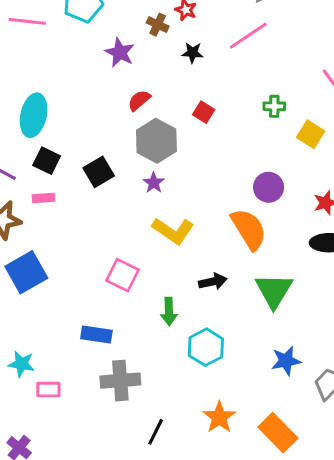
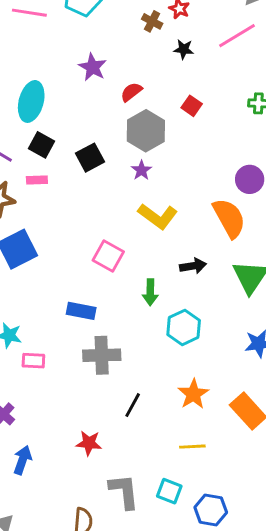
purple star: (120, 52) -> (93, 67), moved

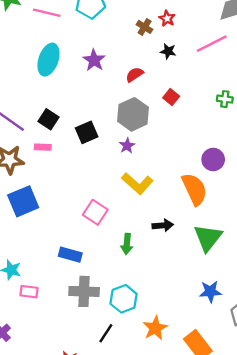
red semicircle: (131, 92) -> (134, 75), moved
cyan ellipse: (31, 101) -> (48, 60), moved
cyan hexagon: (184, 327) -> (124, 299), moved

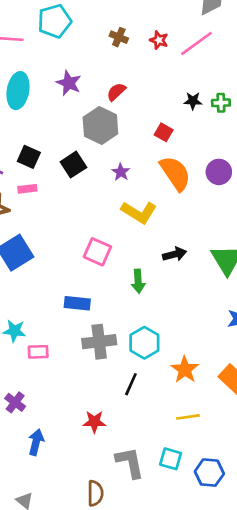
red star: (167, 18) -> (159, 40), moved
black star: (168, 51) -> (193, 101), moved
red square: (171, 97) -> (164, 132), moved
gray hexagon: (133, 114) -> (100, 125), moved
orange semicircle: (194, 189) -> (175, 173), moved

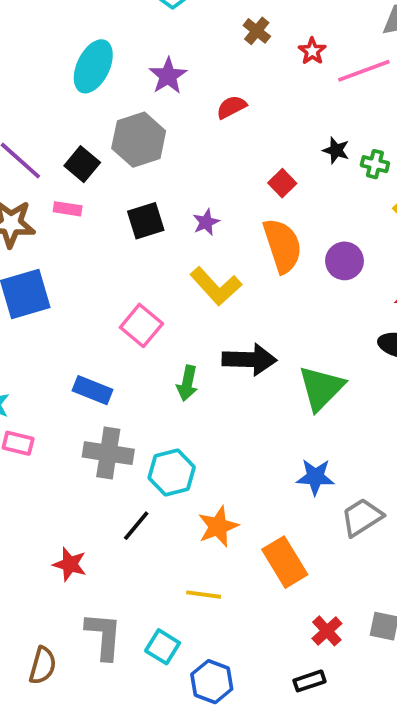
gray hexagon: (100, 125) -> (139, 140), moved
black square: (73, 165) -> (146, 221), moved
black arrow: (175, 254) -> (249, 360), size x1.5

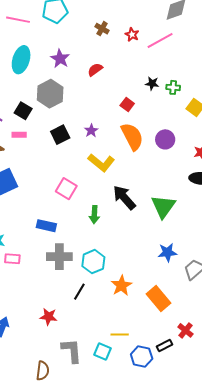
black arrow: (249, 360) -> (124, 198), turned -124
yellow line: (204, 595) -> (120, 335), moved
black rectangle: (309, 681) -> (165, 345), moved
blue hexagon: (212, 682) -> (142, 356), moved

